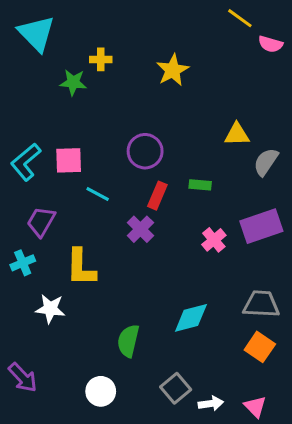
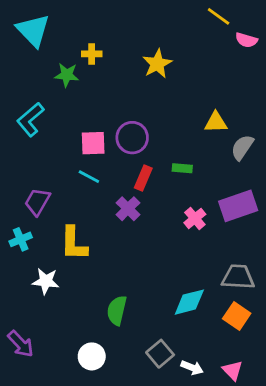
pink square: (69, 160) -> (93, 143), moved
cyan L-shape: (26, 162) -> (30, 119), moved
cyan diamond: (191, 318) -> (189, 302), moved
white arrow: (211, 404) -> (192, 368), turned 30

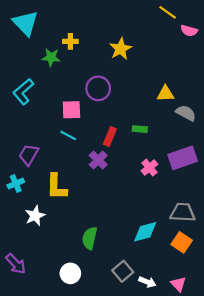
purple circle: (132, 138) -> (98, 88), moved
gray semicircle: (242, 147) -> (186, 113), turned 84
white star: (46, 281) -> (35, 216), turned -30

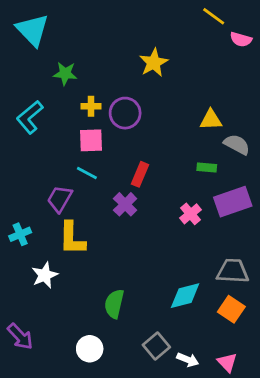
yellow cross: (70, 41) -> (91, 106), moved
green rectangle: (140, 129) -> (207, 168), moved
purple trapezoid: (29, 155) -> (60, 199), moved

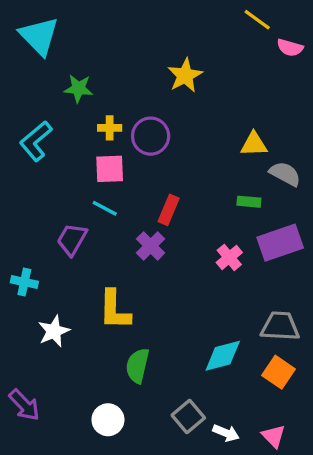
cyan cross: (20, 234) -> (24, 282), turned 35
yellow L-shape: (72, 238) -> (115, 310), moved

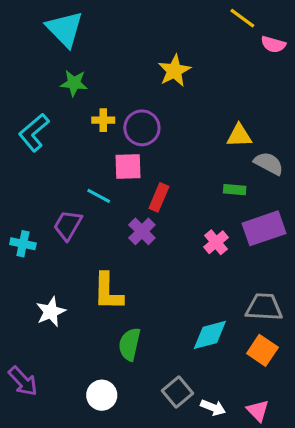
cyan triangle: (39, 36) -> (65, 29), moved
pink square: (110, 169) -> (128, 166), moved
cyan cross: (24, 282) -> (23, 244), moved

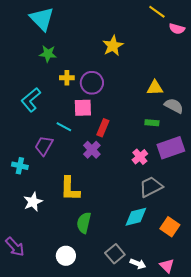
cyan L-shape: (34, 132) -> (31, 100), moved
cyan cross: (23, 244) -> (20, 166), moved
gray trapezoid: (264, 307) -> (151, 187), moved, turned -30

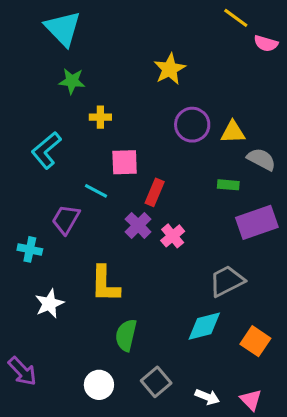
purple circle: (92, 83) -> (192, 125), moved
pink cross: (140, 157) -> (173, 236), moved
gray square: (115, 254) -> (156, 382), moved

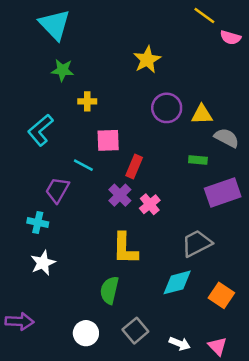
cyan cross: (30, 249) -> (38, 222), moved
yellow L-shape: (105, 284) -> (125, 249), moved
purple arrow: (22, 371) -> (20, 321), turned -44

